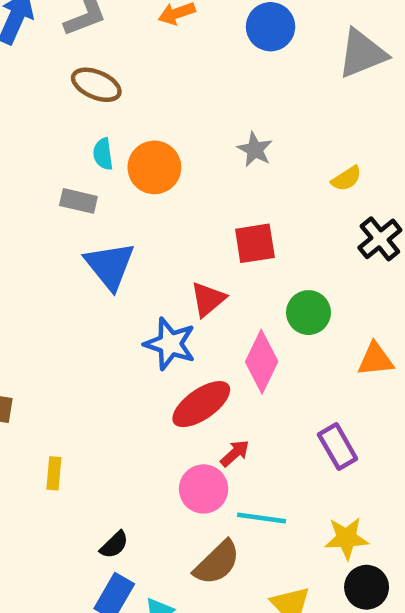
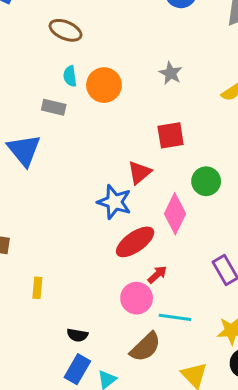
blue triangle: (110, 266) -> (24, 150), moved
black semicircle: (114, 545) -> (77, 335), turned 54

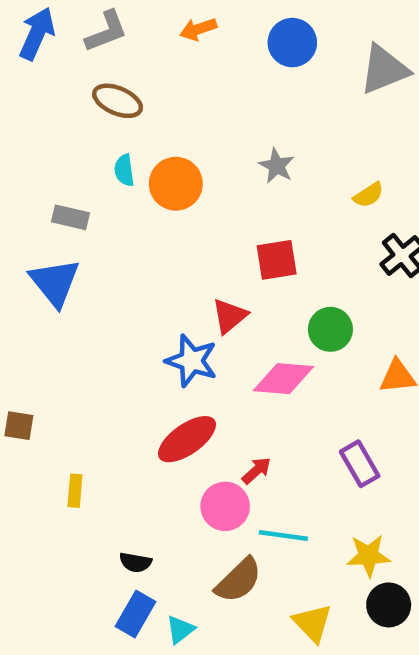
gray rectangle: (54, 107) -> (70, 217), moved
pink diamond: (175, 214) -> (283, 379), turned 69
red ellipse: (135, 242) -> (187, 439), moved

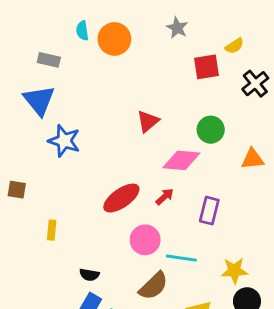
red square: (277, 260) -> (206, 67), moved
blue star: (191, 361) -> (64, 141), moved
purple rectangle: (360, 464) -> (209, 211), moved, turned 44
red arrow: (256, 471) -> (165, 197), moved

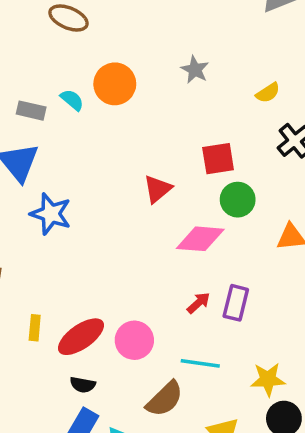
cyan semicircle: (82, 31) -> (72, 100), moved, turned 138
red square: (206, 67) -> (218, 159), moved
red arrow: (165, 197) -> (198, 303), moved
red ellipse: (121, 198) -> (81, 337), moved
pink circle: (145, 240) -> (134, 340), moved

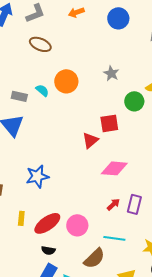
red square: (218, 159) -> (109, 123), moved
green circle: (238, 200) -> (134, 101), moved
blue star: (51, 214) -> (37, 176), moved, turned -30

